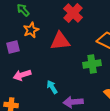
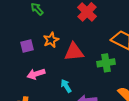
orange star: (31, 30) -> (51, 40), moved
red triangle: (60, 41) -> (74, 52), moved

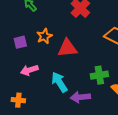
green cross: (106, 63) -> (99, 75), moved
cyan arrow: (66, 86) -> (59, 82), size x1.5

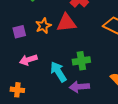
red triangle: (67, 48) -> (66, 23), moved
green cross: (99, 75) -> (81, 61), moved

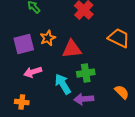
red triangle: (66, 23) -> (72, 49), moved
purple square: (19, 32) -> (24, 44), size x1.5

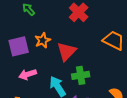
red triangle: (72, 49) -> (67, 51), turned -40

